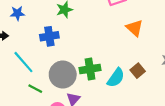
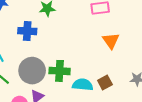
cyan semicircle: (116, 78) -> (83, 85), turned -132

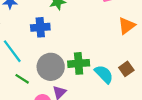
orange triangle: (111, 41) -> (127, 26), turned 36
cyan semicircle: (83, 85) -> (104, 74), turned 48

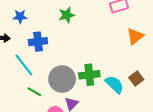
blue cross: (40, 27) -> (38, 42), moved

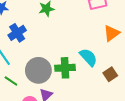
blue cross: (38, 42) -> (17, 33), turned -30
cyan semicircle: (114, 85) -> (88, 57), moved

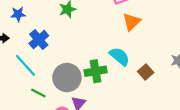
orange triangle: (112, 33) -> (132, 22), moved

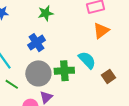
blue cross: (39, 40) -> (37, 43), moved

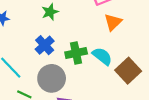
green cross: (64, 71) -> (76, 53), moved
brown square: (109, 76) -> (128, 71), size x1.6

